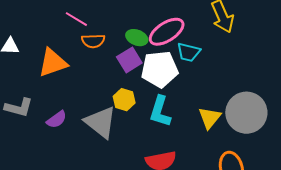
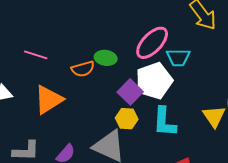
pink line: (76, 19) -> (36, 55), moved
green ellipse: (137, 38) -> (106, 58), moved
purple square: (129, 60) -> (130, 92), moved

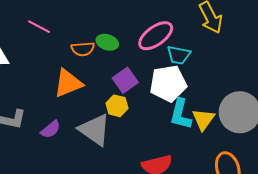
white pentagon: (154, 81) -> (168, 83), moved
orange triangle: (49, 100) -> (68, 83), moved
cyan L-shape: (164, 122) -> (181, 114), moved

